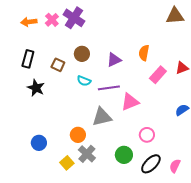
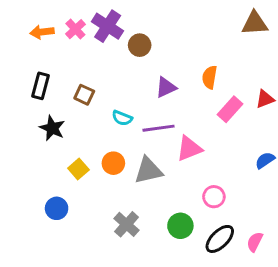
brown circle: (82, 54) -> (140, 45), moved
orange circle: (78, 135) -> (113, 163), moved
yellow square: (67, 163) -> (78, 169), moved

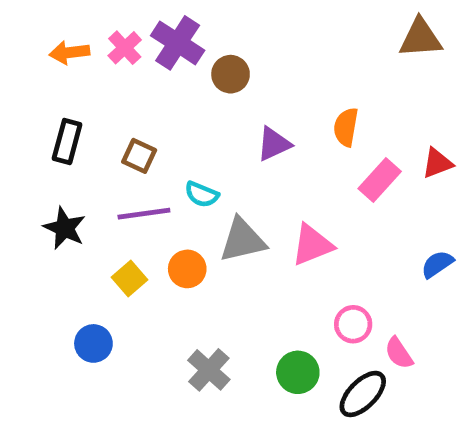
black star: (52, 128) -> (65, 228), moved
purple line: (159, 128) -> (144, 214), moved
gray triangle: (148, 170) -> (243, 240), moved
pink semicircle: (255, 242) -> (399, 353), moved, turned -60

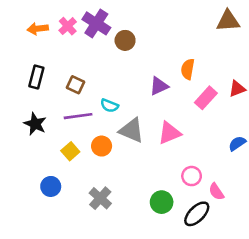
purple triangle: (274, 144) -> (159, 86), moved
gray triangle: (243, 240) -> (132, 130), turned 36
gray cross: (209, 370) -> (100, 198), moved

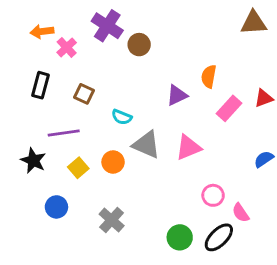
pink cross: (68, 26) -> (67, 47), moved
purple line: (78, 116) -> (64, 133), moved
black star: (35, 124) -> (33, 161), moved
green circle: (162, 202) -> (180, 237), moved

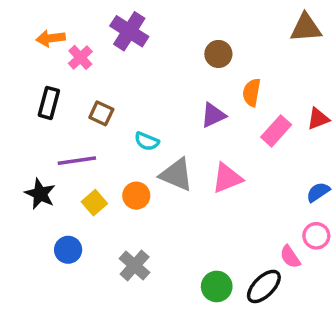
brown circle: (139, 45) -> (218, 54), moved
pink circle: (213, 195) -> (316, 236), moved

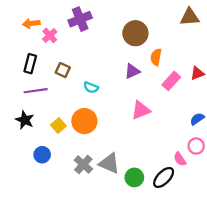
purple cross: (129, 31) -> (80, 19), turned 35
brown circle: (218, 54) -> (135, 33), size x1.5
purple line: (77, 161) -> (36, 91), moved
gray triangle: (176, 175) -> (109, 163), moved
orange circle: (136, 196) -> (84, 121), size x1.5

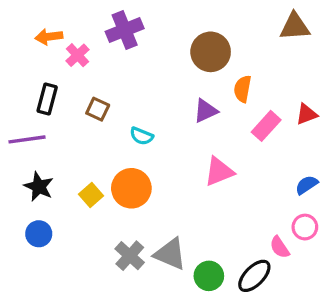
purple line: (36, 91) -> (27, 139), moved
blue circle: (42, 155) -> (39, 234), moved

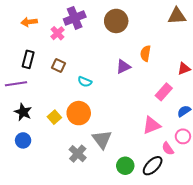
brown circle: (211, 52) -> (116, 21), moved
pink cross: (77, 55) -> (57, 33), moved
pink rectangle: (266, 126) -> (164, 92), moved
pink triangle: (219, 171) -> (152, 125), moved
gray triangle: (170, 254) -> (102, 139), moved, turned 30

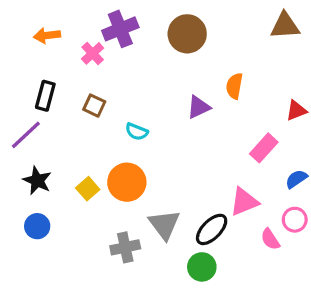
purple line: (16, 84) -> (26, 135), turned -35
gray cross: (78, 154) -> (125, 247), turned 36
black ellipse: (153, 166) -> (212, 229), moved

